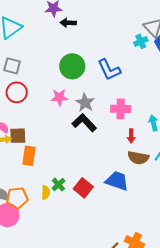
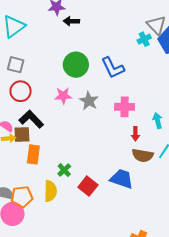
black L-shape: (84, 123) -> (31, 119), moved
green cross: (58, 185) -> (64, 170), moved
yellow semicircle: (46, 192) -> (50, 191), size x1.5

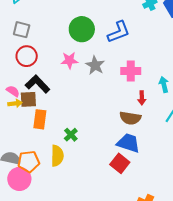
blue L-shape: (113, 68) -> (119, 32), turned -85
brown semicircle: (143, 155) -> (130, 118), moved
red square: (88, 186) -> (120, 163), moved

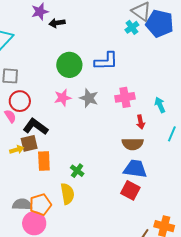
blue L-shape: (119, 32) -> (106, 61), turned 30
pink semicircle: (13, 91) -> (10, 116), moved, turned 32

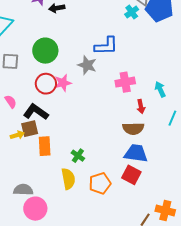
green circle: (69, 65) -> (45, 51), moved
gray star: (89, 98) -> (87, 65), moved
red circle: (20, 101) -> (46, 84), moved
orange pentagon: (40, 205) -> (100, 183), moved

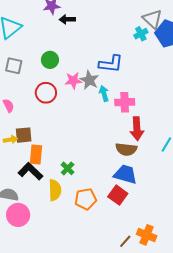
green circle: (45, 51) -> (50, 60), size x0.7
pink star: (63, 83) -> (73, 81), moved
cyan arrow: (160, 89) -> (104, 94), moved
red arrow: (141, 107) -> (137, 129), size x1.6
black L-shape: (36, 112) -> (30, 171), moved

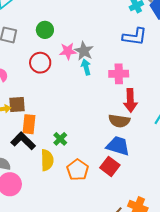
blue L-shape: (111, 64) -> (135, 37), moved
cyan arrow: (104, 94) -> (86, 67), moved
orange pentagon: (86, 199) -> (78, 170), turned -30

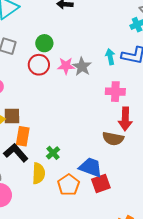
red circle: (40, 63) -> (39, 65), moved
cyan arrow: (86, 67) -> (110, 57), moved
blue trapezoid: (118, 146) -> (91, 167), moved
red square: (110, 166) -> (101, 184), turned 30

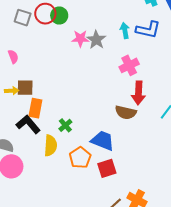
red circle: (39, 65) -> (45, 14), moved
pink cross: (115, 92) -> (129, 65), turned -30
red square: (101, 184) -> (107, 168), moved

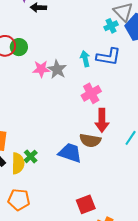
blue trapezoid: (103, 141) -> (70, 153), moved
yellow semicircle: (51, 146) -> (18, 163), moved
orange pentagon: (80, 158) -> (19, 200), moved, turned -30
red square: (107, 168) -> (86, 204), moved

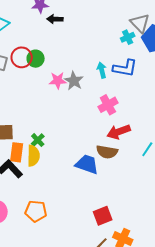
red arrow: (102, 120) -> (119, 132), turned 70
green cross: (31, 156) -> (38, 140), moved
yellow semicircle: (18, 163) -> (33, 156), moved

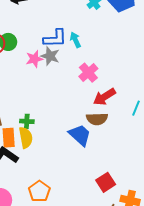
blue L-shape: (125, 68) -> (55, 38), moved
green cross: (38, 140) -> (27, 121), turned -32
blue trapezoid: (87, 164) -> (80, 135), turned 35
orange pentagon: (36, 211) -> (39, 191), turned -30

